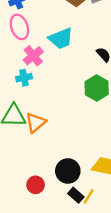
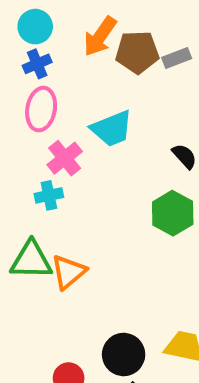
pink ellipse: (19, 27) -> (41, 109), turned 30

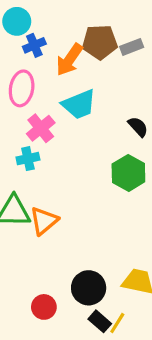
orange arrow: (100, 36) -> (69, 60), moved
blue cross: (37, 64) -> (34, 45), moved

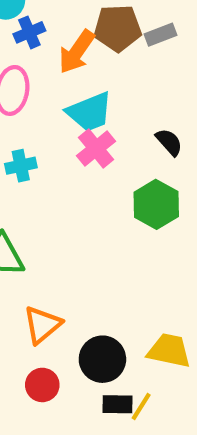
pink cross: (41, 128) -> (96, 149), moved
cyan cross: (28, 159) -> (21, 166), moved
orange triangle: (44, 221) -> (42, 325), moved
black rectangle: (100, 321) -> (118, 404), turned -40

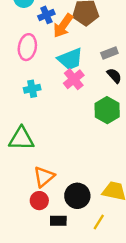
blue cross: (29, 32) -> (46, 15), moved
gray rectangle: (160, 35) -> (109, 53), moved
red circle: (42, 385) -> (39, 201), moved
black rectangle: (118, 404) -> (58, 221), moved

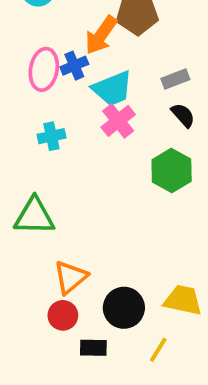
blue cross: (46, 15) -> (74, 66), moved

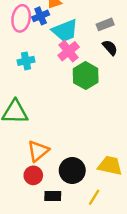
green hexagon: (172, 170) -> (86, 76), moved

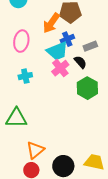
blue cross: (41, 16) -> (67, 39), moved
black semicircle: (110, 48) -> (80, 62), moved
green hexagon: (86, 76) -> (87, 88), moved

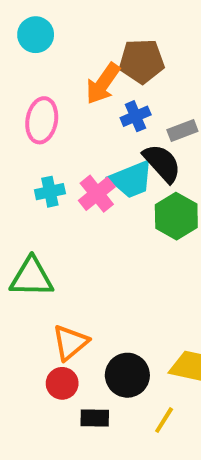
cyan trapezoid: (57, 51) -> (131, 179), moved
black semicircle: (80, 62) -> (162, 163), size x1.5
pink cross: (60, 68) -> (97, 194), moved

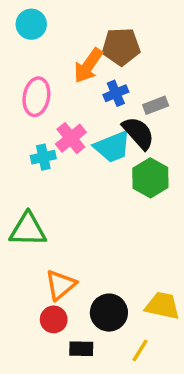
pink cross: (97, 194) -> (71, 138), moved

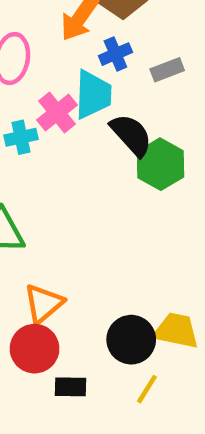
black semicircle: (138, 133) -> (131, 135), moved
cyan trapezoid: (112, 147) -> (93, 94), moved, turned -66
black circle: (109, 313) -> (131, 340), moved
red circle: (54, 319) -> (35, 349), size x1.4

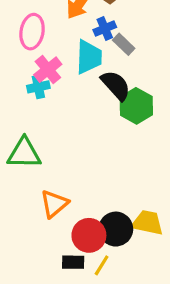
gray rectangle: (167, 70) -> (124, 44), moved, turned 65
pink cross: (57, 112) -> (48, 70), moved
red circle: (35, 349) -> (89, 235), moved
yellow line: (147, 389) -> (102, 265), moved

